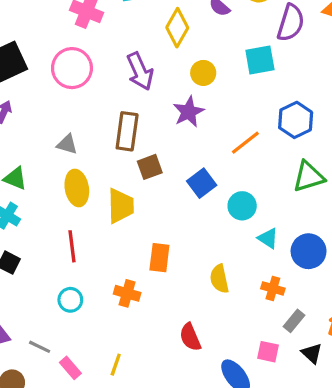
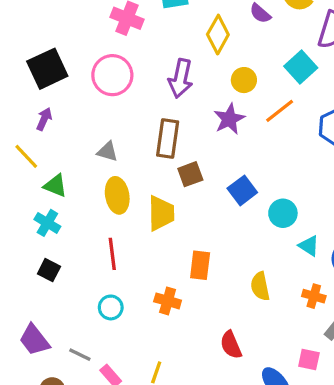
cyan square: (260, 60) -> (301, 67), turned -32
purple arrow: (140, 71) -> (181, 78), turned 36
orange line: (245, 143) -> (280, 111), moved

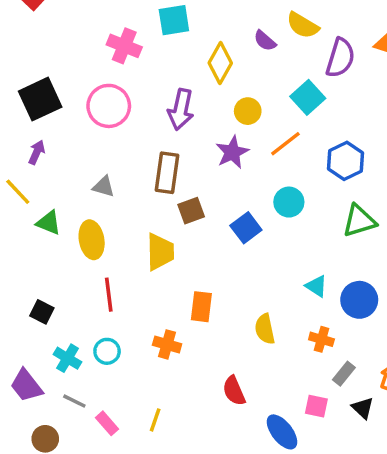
yellow ellipse: (117, 195) -> (92, 240), moved
cyan circle: (283, 213) -> (289, 202), moved
cyan cross: (47, 223) -> (68, 358), moved

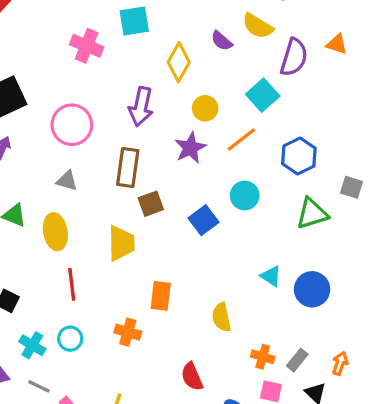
pink circle: (109, 106) -> (72, 125), moved
orange cross: (321, 339) -> (263, 357), moved

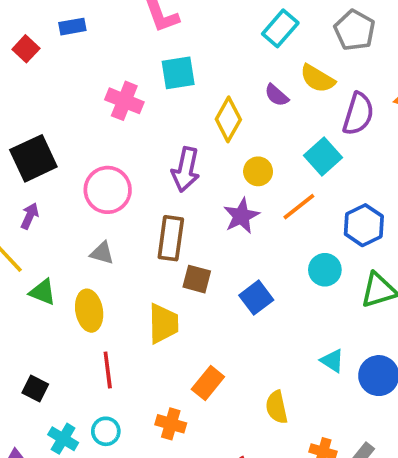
cyan circle: (245, 196) -> (325, 270), moved
brown square: (151, 204) -> (197, 279), turned 35
orange rectangle: (161, 296) -> (208, 383), turned 32

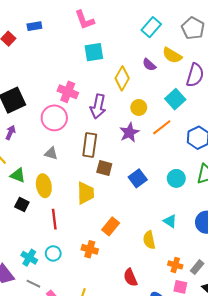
pink cross: (124, 101) -> (68, 92), moved
cyan circle: (325, 270) -> (176, 178), moved
cyan triangle: (332, 361) -> (170, 221), moved
black square: (35, 389) -> (22, 204), moved

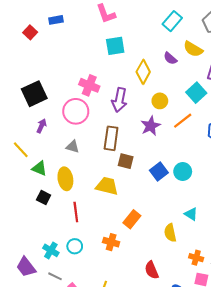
purple arrow: (10, 133) -> (42, 126), moved
cyan circle: (176, 178) -> (183, 172), moved
yellow trapezoid: (86, 193) -> (107, 186), turned -75

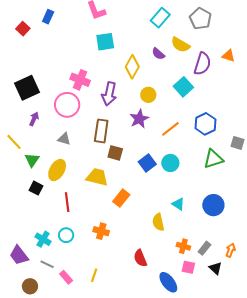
blue rectangle: (56, 20) -> (48, 17), turned -56
orange line: (183, 121) -> (170, 129), moved
green triangle: (39, 168) -> (32, 160), turned 42
yellow ellipse: (65, 179) -> (57, 170), turned 40
orange rectangle: (132, 219) -> (121, 198), moved

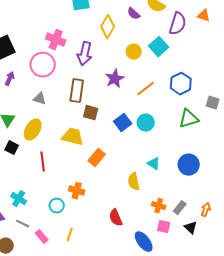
yellow circle: (148, 95) -> (134, 52), moved
cyan circle: (66, 235) -> (57, 206), moved

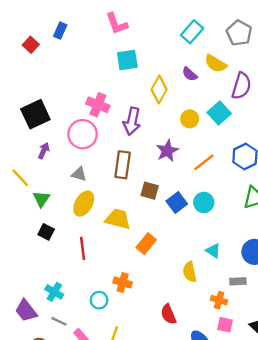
brown square: (91, 113) -> (150, 191), moved
yellow ellipse: (33, 130) -> (84, 204), moved
gray rectangle: (180, 208) -> (238, 281), moved, turned 48

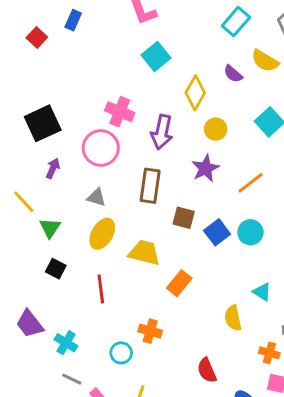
cyan square: (127, 60) -> (156, 56), turned -30
yellow circle: (190, 119) -> (216, 129), moved
purple trapezoid: (26, 311) -> (30, 324), moved

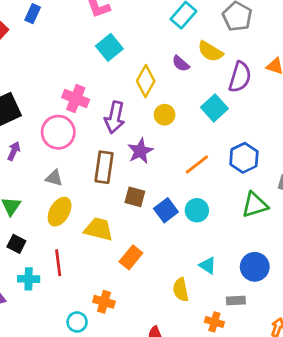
purple star: (205, 168) -> (140, 151), moved
cyan cross: (66, 343) -> (29, 279), moved, turned -30

